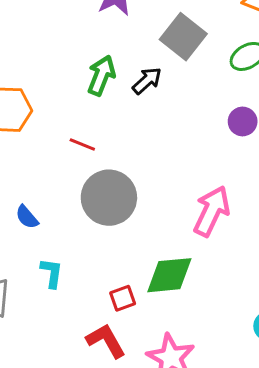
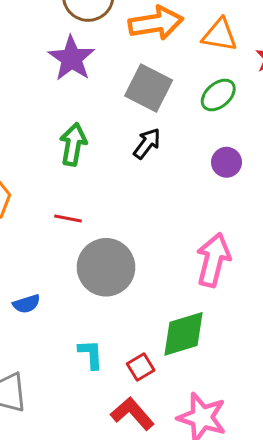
black arrow: (147, 81) -> (147, 143), moved
blue semicircle: (27, 217) -> (26, 304), turned -55
cyan L-shape: (52, 273) -> (91, 354), moved

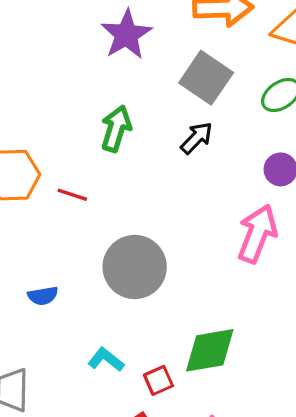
red line: (68, 219) -> (72, 195), moved
pink arrow: (213, 260) -> (257, 234), moved
cyan L-shape: (91, 354) -> (106, 360), turned -56

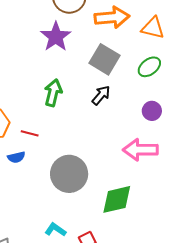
pink arrow: (257, 234) -> (140, 150), turned -108
blue semicircle: (43, 296) -> (16, 157), moved
green diamond: (210, 350) -> (117, 199), moved

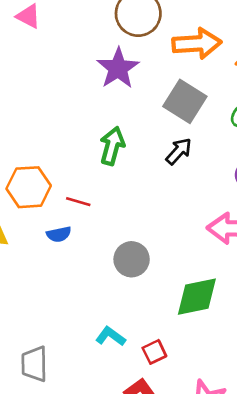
gray circle: (69, 174) -> (132, 259), size x0.7

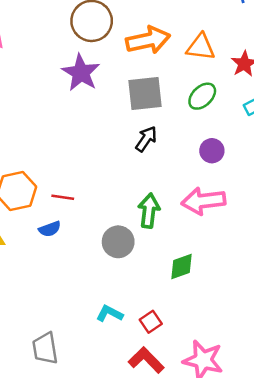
gray square: (185, 101) -> (145, 94), turned -30
green arrow: (112, 146) -> (149, 211), moved
green diamond: (197, 297) -> (182, 267), size x0.7

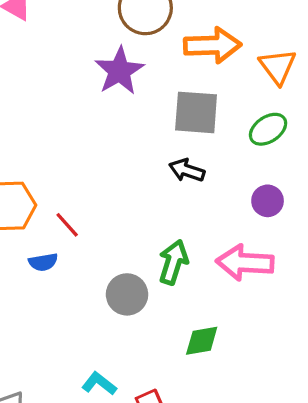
orange triangle: (201, 47) -> (278, 66), turned 36
black arrow: (146, 139) -> (187, 170), turned -116
red line: (63, 197) -> (67, 225), turned 30

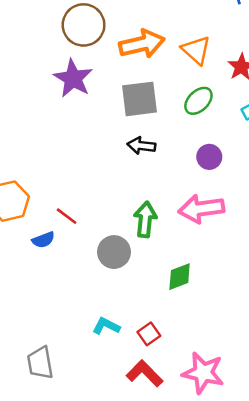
red line: (67, 225) -> (67, 216), moved

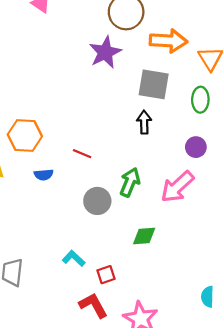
green ellipse: (198, 101) -> (200, 100), turned -60
black arrow: (141, 146) -> (144, 122), turned 65
pink arrow: (201, 209) -> (177, 187), turned -51
red line: (67, 216) -> (82, 154), moved, turned -30

